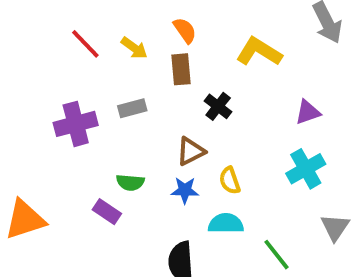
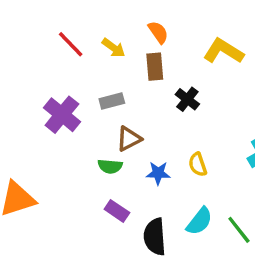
purple cross: (76, 124) -> (62, 115), turned -36
brown triangle: (191, 151) -> (129, 139), moved
purple rectangle: (107, 212) -> (117, 211), moved
cyan semicircle: (226, 223) -> (199, 221), moved, turned 128

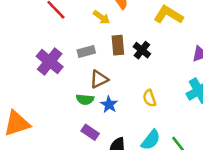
yellow arrow: (114, 48) -> (101, 17), moved
brown rectangle: (155, 67) -> (118, 45), moved
blue star: (158, 173) -> (109, 104), moved, turned 30

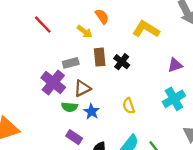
purple cross: (50, 62) -> (53, 83), moved

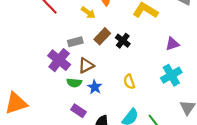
brown rectangle: (100, 57) -> (102, 36), turned 49

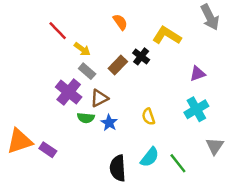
yellow arrow: (88, 13) -> (82, 49), moved
black cross: (123, 41) -> (141, 56), moved
gray rectangle: (75, 42) -> (87, 71), turned 56
purple rectangle: (79, 111) -> (48, 150), moved

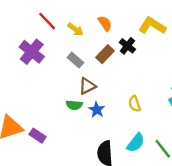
orange semicircle: (120, 22) -> (105, 23), moved
yellow arrow: (82, 49) -> (75, 29), moved
purple cross: (69, 92) -> (32, 52), moved

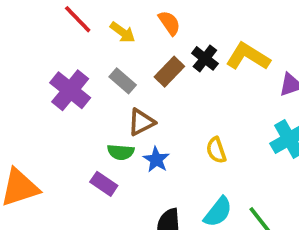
yellow L-shape: (152, 26) -> (248, 57), moved
purple cross: (32, 52) -> (70, 90), moved
purple rectangle: (38, 136) -> (104, 184), moved

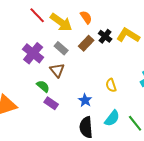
yellow arrow: (123, 32) -> (61, 22), size x1.6
brown triangle: (141, 122) -> (57, 70), moved, turned -42
green semicircle: (121, 152) -> (43, 86), moved, turned -144
blue star: (156, 160) -> (85, 100), moved

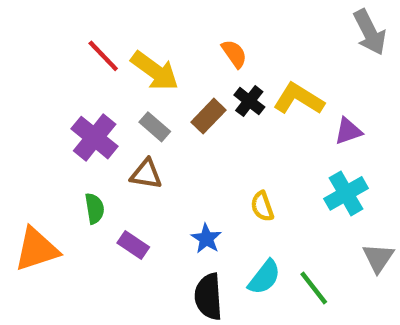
orange semicircle: (86, 17) -> (234, 54), moved
brown triangle: (57, 70) -> (146, 174), turned -42
green semicircle: (43, 86) -> (95, 208), moved, turned 40

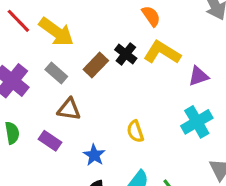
orange semicircle: (234, 54) -> (151, 16), moved
brown triangle: (146, 174) -> (69, 109), moved
purple rectangle: (133, 245) -> (50, 141), moved

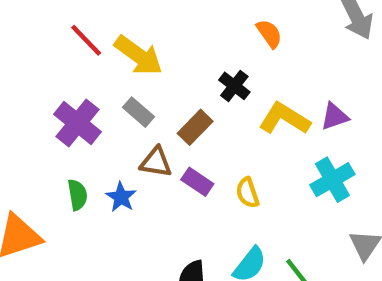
yellow L-shape: (162, 52) -> (284, 119), moved
brown rectangle: (96, 65) -> (195, 127), moved
purple rectangle: (50, 141) -> (197, 182), moved
blue star: (94, 155) -> (121, 197), moved

